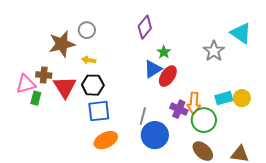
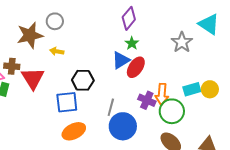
purple diamond: (145, 27) -> (129, 18), moved
black hexagon: (93, 85) -> (83, 80), moved

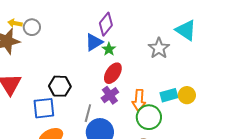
yellow arrow: (57, 51) -> (15, 23), moved
blue triangle: (121, 60) -> (94, 42), moved
purple cross: (147, 100) -> (110, 95), moved, turned 30

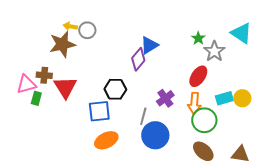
purple diamond: (106, 24) -> (138, 59), moved
green star: (109, 49) -> (198, 38), moved
red ellipse: (113, 73) -> (198, 76), moved

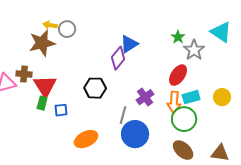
green rectangle: (36, 98) -> (42, 103), moved
cyan rectangle: (224, 98) -> (191, 97), moved
blue square: (99, 111) -> (61, 110), moved, size x0.6

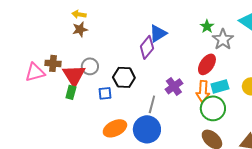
gray circle: (67, 29) -> (90, 66), moved
brown star: (42, 43) -> (80, 29), moved, size x0.6
blue square: (61, 110) -> (105, 93), moved
blue circle: (135, 134) -> (147, 129), moved

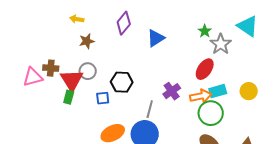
brown star: (80, 29) -> (87, 41), moved
purple diamond: (147, 47) -> (124, 23), moved
orange arrow: (203, 91) -> (201, 96), turned -105

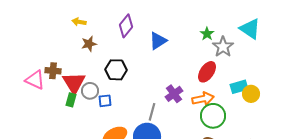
gray circle: (88, 71) -> (90, 91), moved
pink triangle: (33, 77) -> (35, 80), turned 40
black hexagon: (122, 82) -> (116, 70), moved
cyan rectangle: (218, 91) -> (239, 87), moved

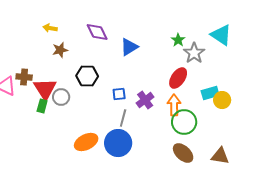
purple diamond: (126, 26) -> (97, 32), turned -65
orange arrow: (203, 99) -> (174, 105), turned -80
blue square: (105, 101) -> (119, 94), moved

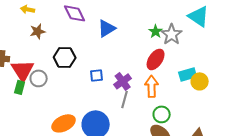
green star: (178, 40) -> (156, 31), moved
gray line: (123, 118) -> (125, 99), moved
green circle: (184, 122) -> (162, 114), moved, size x0.7

